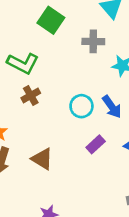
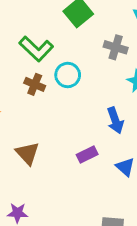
brown cross: (31, 95) -> (35, 84), turned 36
cyan circle: (81, 106) -> (68, 75), moved

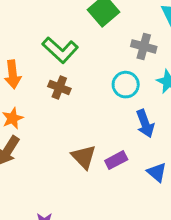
cyan circle: (68, 75) -> (126, 85), moved
brown triangle: (28, 153) -> (84, 157), moved

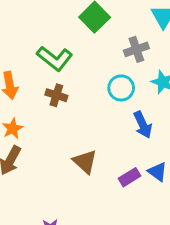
gray cross: (144, 46) -> (136, 49), turned -30
purple rectangle: (116, 160) -> (130, 177), moved

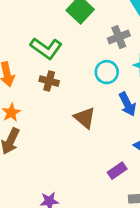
brown triangle: (85, 162) -> (85, 118), moved
purple rectangle: (130, 177) -> (117, 171), moved

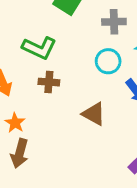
gray cross: (119, 37) -> (114, 22), turned 30

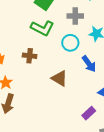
green L-shape: (39, 48) -> (42, 28), moved

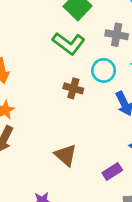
brown cross: (30, 56) -> (73, 88), moved
brown triangle: (59, 78) -> (66, 155), moved

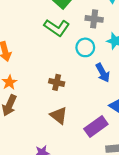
brown cross: (73, 88) -> (57, 82), moved
purple rectangle: (112, 171) -> (96, 127), size x1.5

